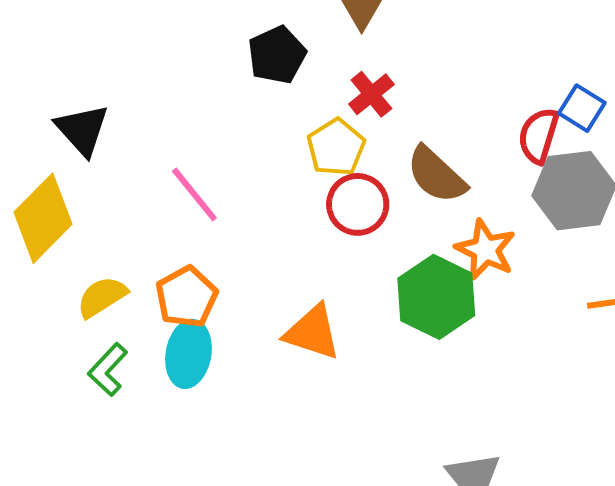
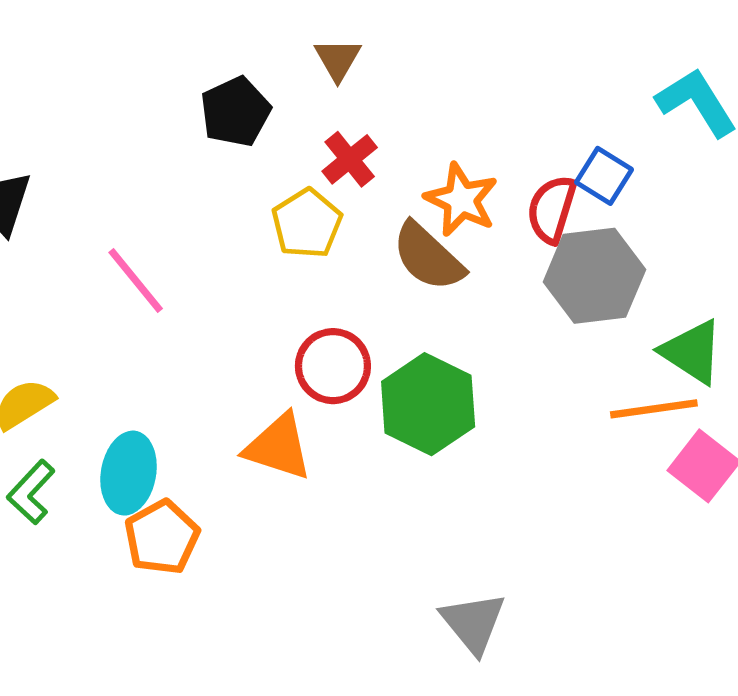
red circle: (358, 204) -> (333, 366), moved
orange star: (486, 250) -> (461, 200), moved
orange pentagon: (187, 297) -> (162, 537), moved

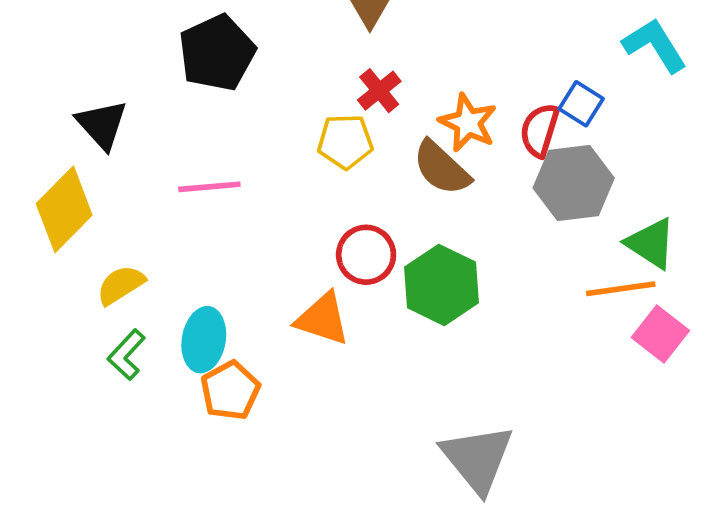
black pentagon: (235, 112) -> (217, 53), moved, size x1.4
yellow pentagon: (307, 223) -> (345, 142), turned 30
pink line: (136, 281) -> (209, 187), turned -56
gray triangle: (473, 623) -> (477, 458), size x1.4

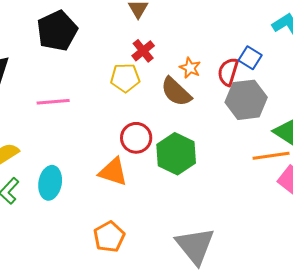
orange star: (468, 123) -> (190, 68), size x0.7
orange pentagon: (230, 391) -> (109, 237), moved

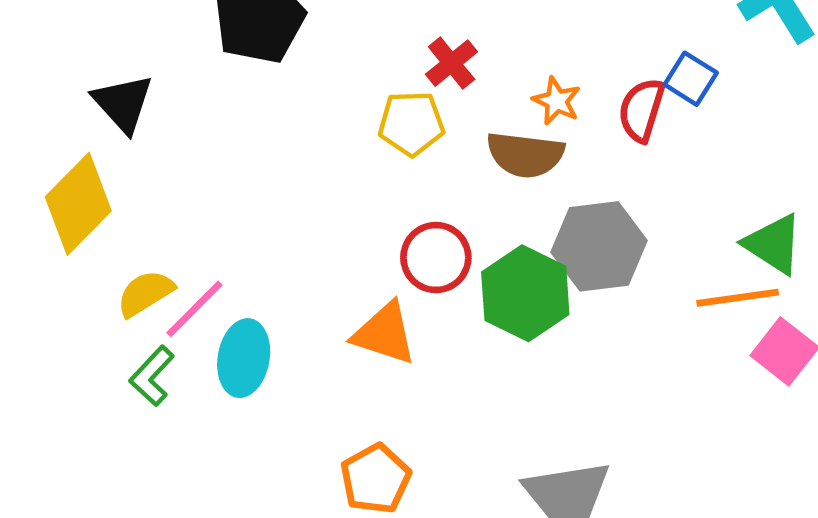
brown semicircle: (176, 92) -> (525, 155), turned -36
gray hexagon: (246, 100) -> (599, 246), moved
pink line: (53, 102) -> (194, 309), moved, turned -40

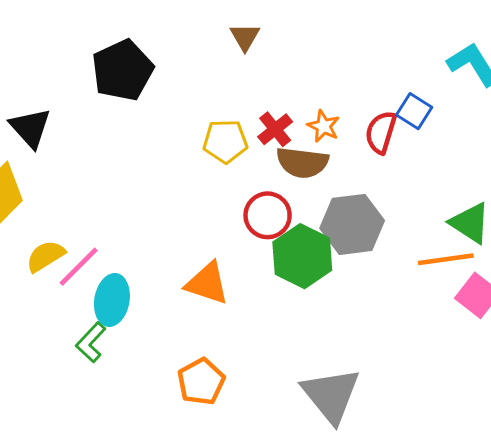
red cross: (452, 63) -> (275, 129), moved
red circle: (436, 258) -> (268, 215), moved
green L-shape: (152, 376) -> (91, 342), moved

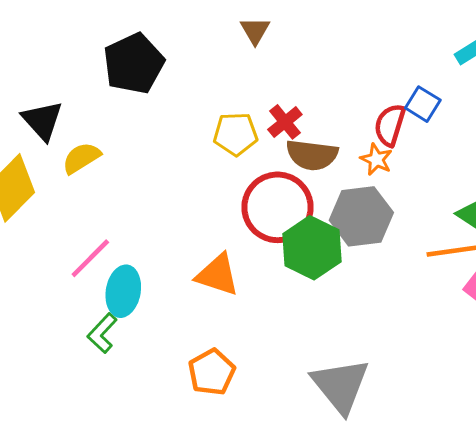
orange star: (323, 126) -> (376, 159), moved
red circle: (268, 215) -> (278, 207), size x1.5
yellow semicircle: (45, 256) -> (81, 158), moved

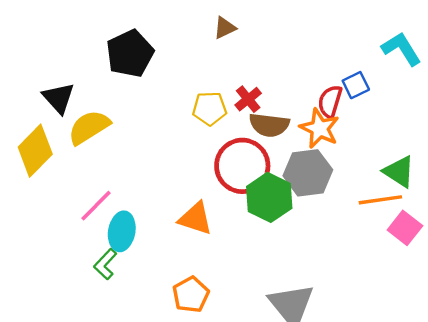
brown triangle: (255, 31) -> (225, 28), turned 35
blue square: (423, 104) -> (356, 85), turned 32
yellow semicircle: (81, 158) -> (89, 127), size x1.4
orange star: (376, 159) -> (320, 128), size x1.6

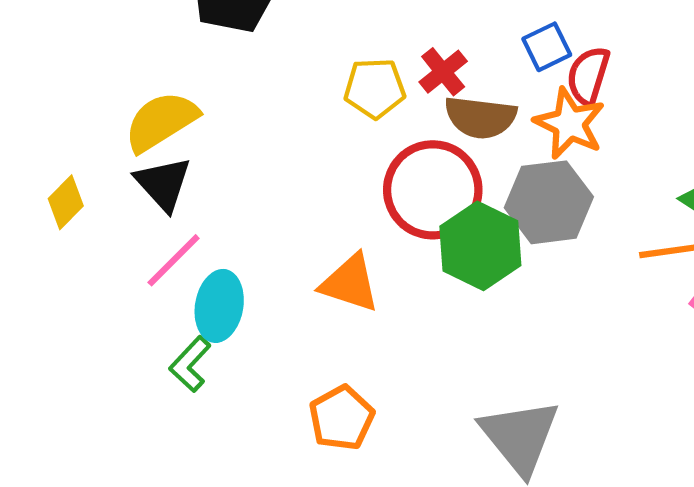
blue square: (356, 85) -> (547, 47), moved
black triangle: (59, 98) -> (163, 184), moved
yellow diamond: (35, 151) -> (66, 202), moved, size x0.6

